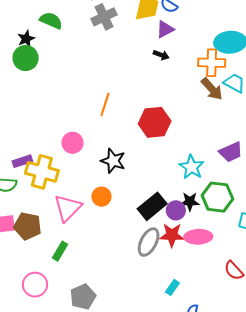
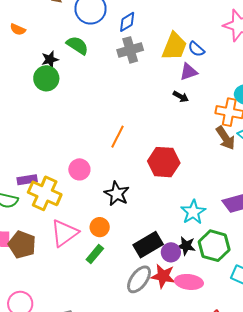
green rectangle: (60, 251) -> (95, 254), moved

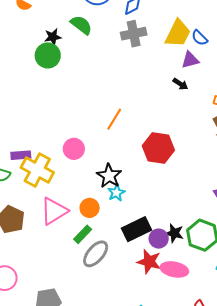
cyan star: (193, 212) -> (116, 193), moved, size x0.7
gray ellipse: (139, 279) -> (96, 254), moved

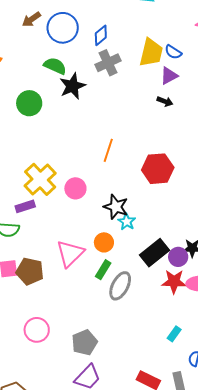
black star: (53, 37) -> (73, 86), moved, size x1.5
yellow cross: (37, 170) -> (40, 179), moved, turned 32

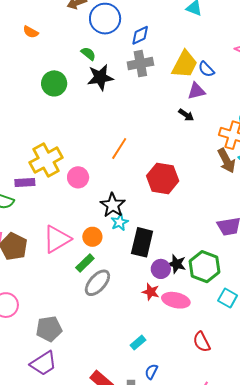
green semicircle: (55, 66) -> (88, 54), size x0.7
black rectangle: (155, 253) -> (142, 242), moved, turned -52
red star: (174, 282) -> (151, 292), size x0.7

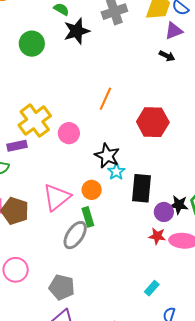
green rectangle: (85, 263) -> (88, 217), turned -54
gray ellipse: (97, 283) -> (75, 235), moved
gray pentagon: (49, 329) -> (62, 287), turned 30

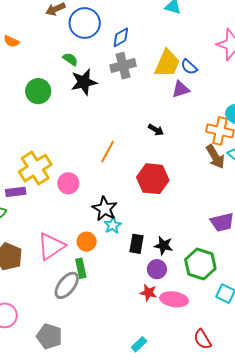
black arrow: (167, 56) -> (156, 130), moved
black rectangle: (142, 188) -> (137, 244), size x0.7
black star: (179, 205) -> (163, 246), moved

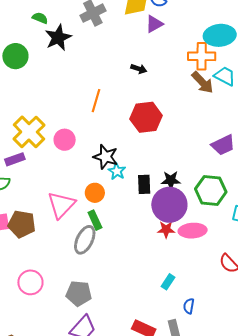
purple circle: (157, 269) -> (169, 205), size x1.8

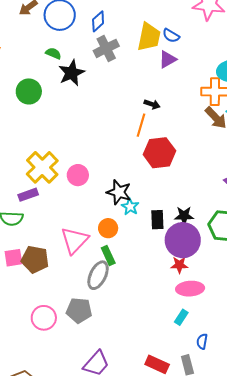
orange line: (96, 101) -> (141, 125), moved
pink ellipse: (193, 231) -> (190, 289), moved
gray pentagon: (79, 293) -> (79, 310), moved

